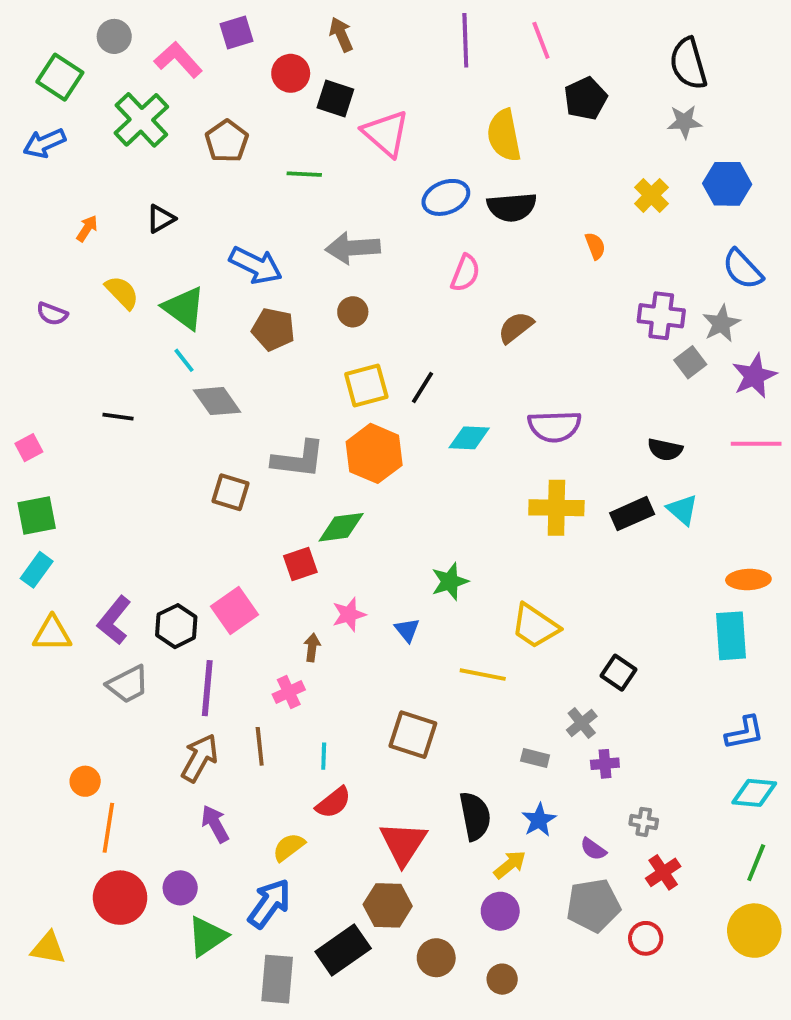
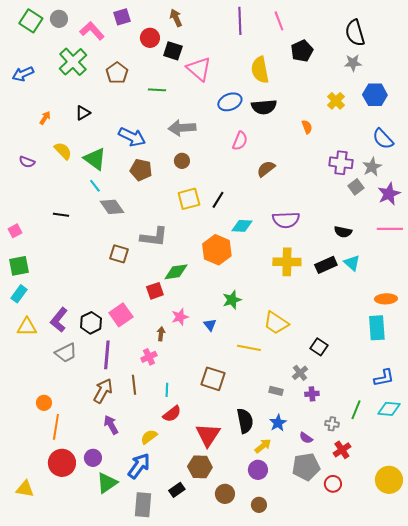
green square: (60, 77) -> (31, 21), moved
orange hexagon: (374, 453) -> (217, 250), moved
green line: (756, 863) -> (356, 410), moved
black rectangle: (343, 950) -> (177, 490), size x0.6

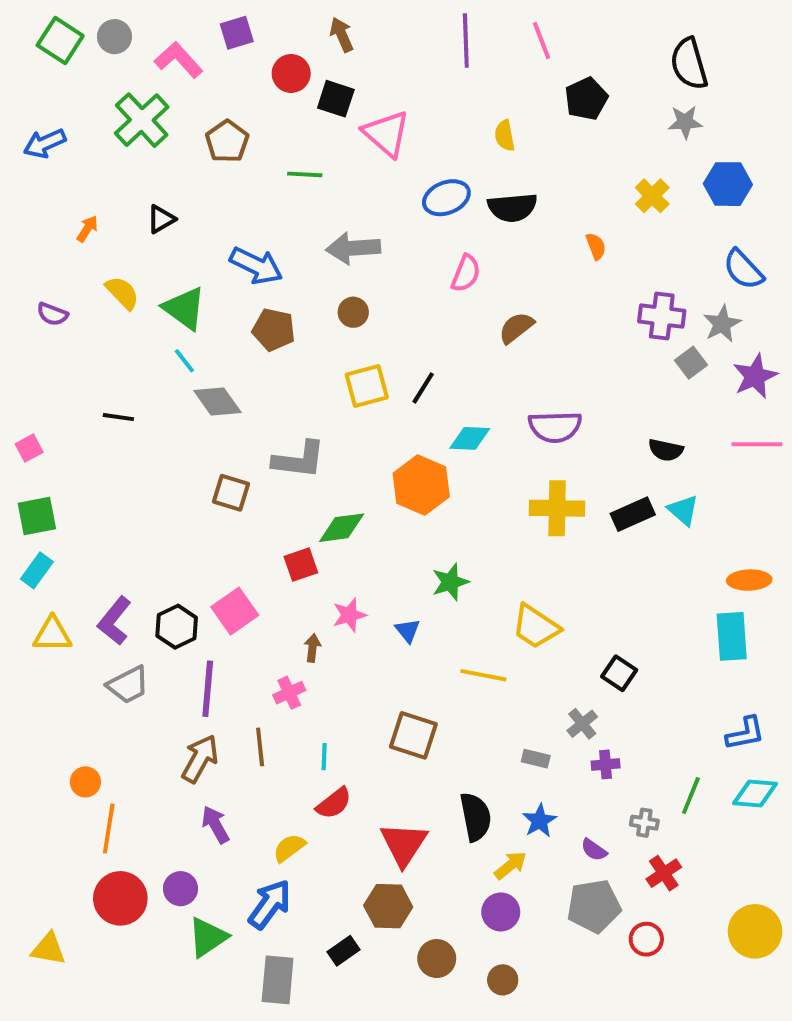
yellow semicircle: (260, 70) -> (505, 136), size x0.6

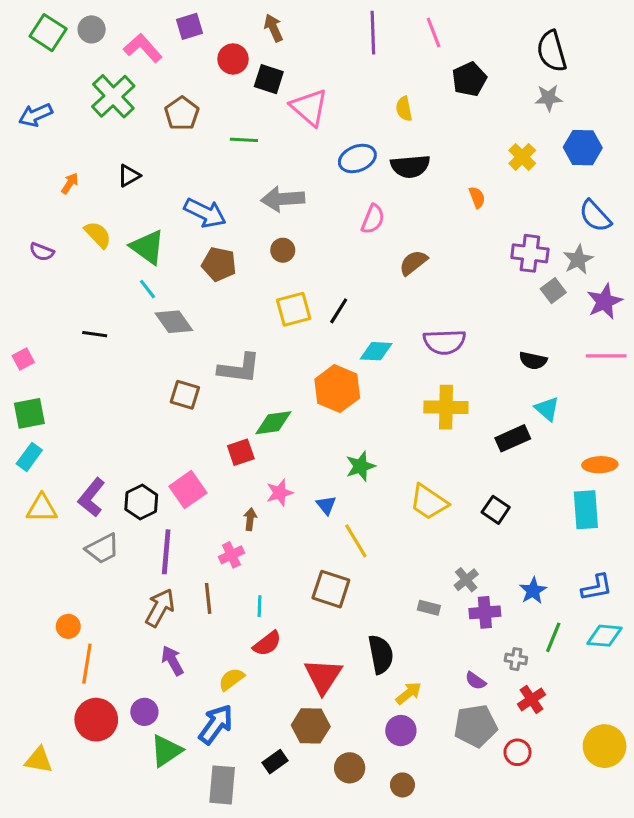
black rectangle: (633, 514) -> (513, 438), moved
black square: (619, 673) -> (496, 510), moved
yellow line: (483, 675) -> (356, 541), moved, turned 48
purple cross: (606, 764) -> (485, 612), size x1.4
blue star: (540, 821) -> (533, 591), moved

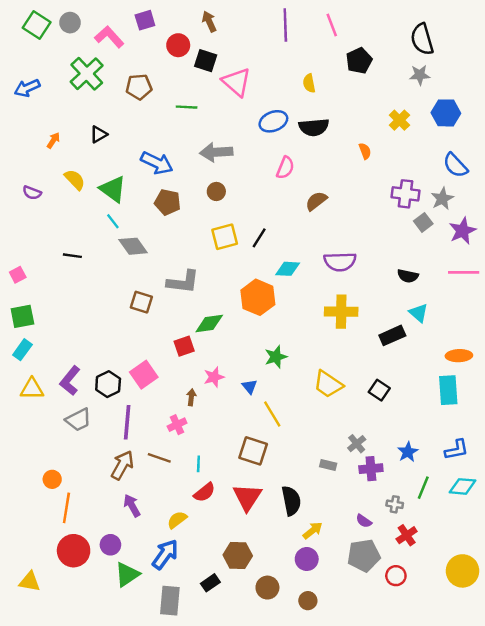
brown pentagon: (182, 113) -> (139, 87), turned 30
brown line: (208, 598) -> (159, 458), turned -65
red triangle: (323, 676) -> (247, 497), moved

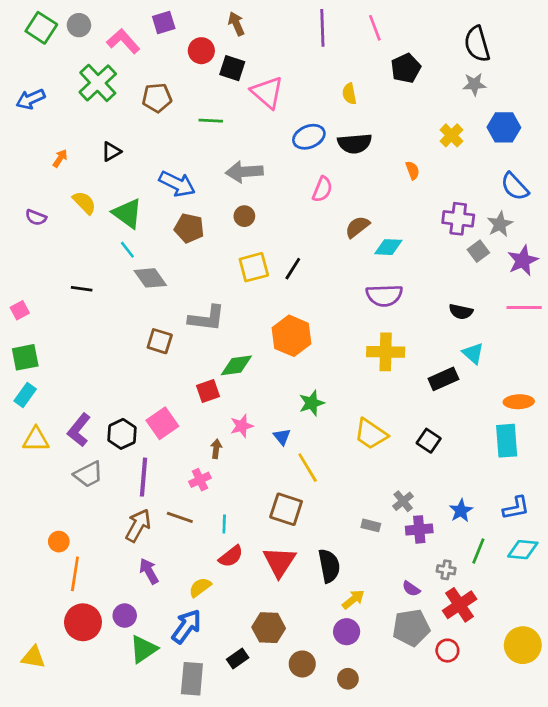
cyan diamond: (288, 269) -> (388, 247), moved
red cross: (407, 535) -> (460, 605), size x1.4

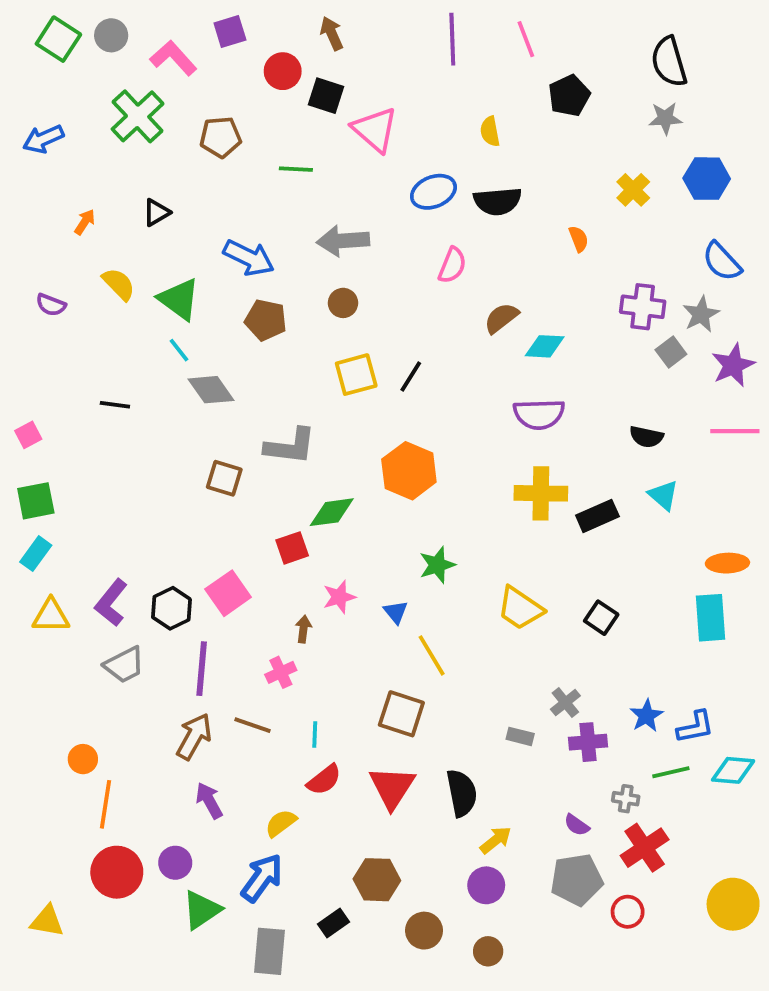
black rectangle: (443, 379) -> (597, 516), moved
blue L-shape: (516, 508) -> (695, 727), moved
green line: (478, 551) -> (671, 772), turned 55

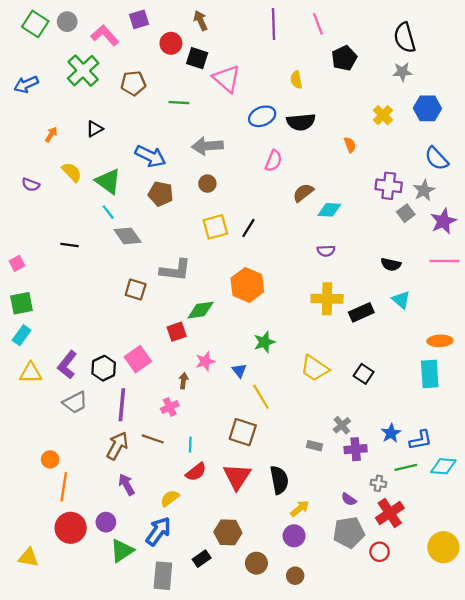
purple semicircle: (539, 414) -> (326, 251), size x0.6

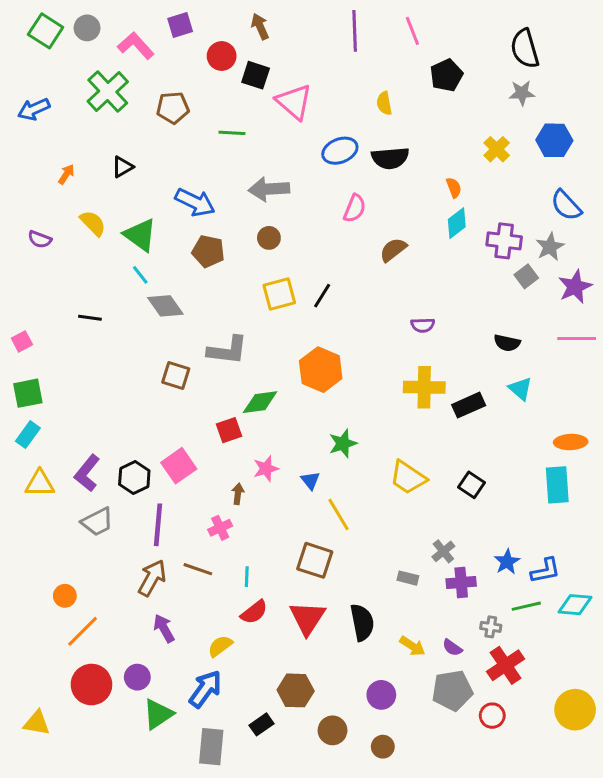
cyan diamond: (329, 210) -> (457, 223), moved, turned -40
orange line: (64, 487) -> (83, 631), turned 36
yellow arrow: (300, 508) -> (412, 646), moved, turned 72

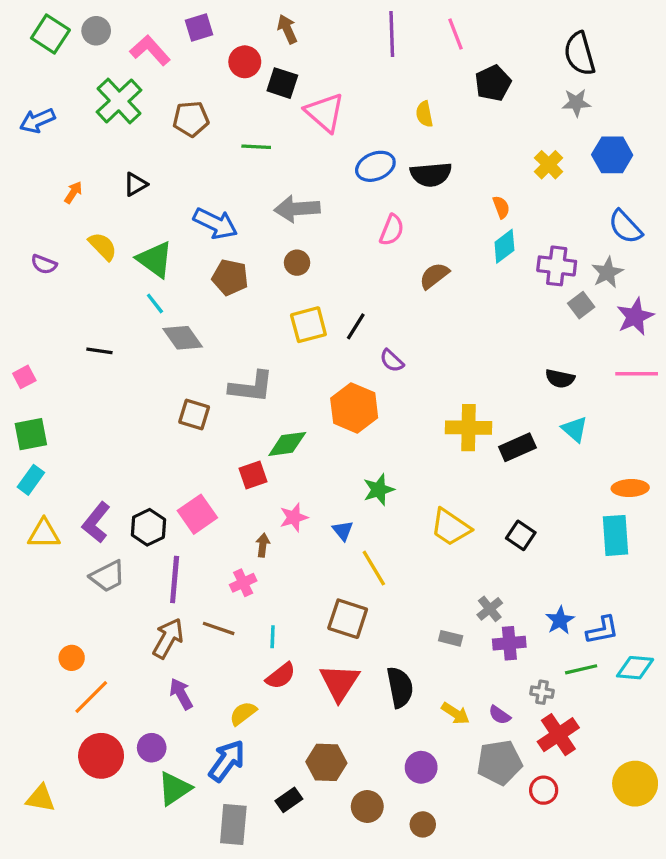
purple semicircle: (423, 325) -> (392, 361), moved, turned 45

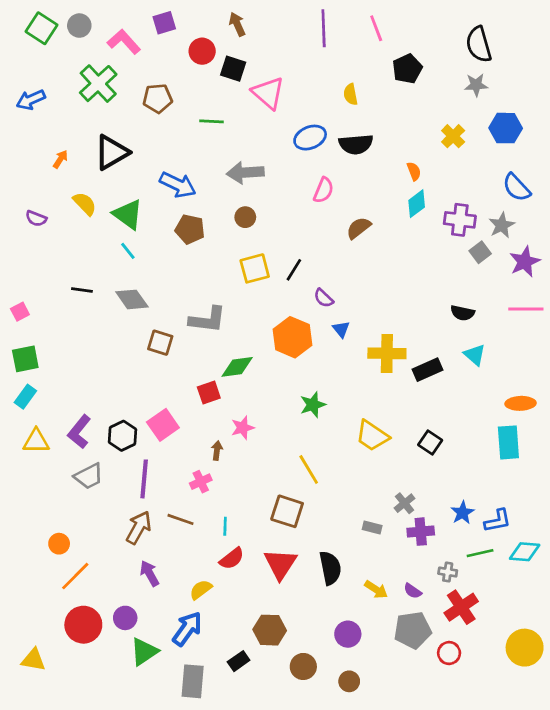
black triangle: (135, 184) -> (112, 152), size x1.8
gray diamond: (183, 338) -> (132, 299), moved
blue triangle: (343, 530) -> (341, 329), moved

